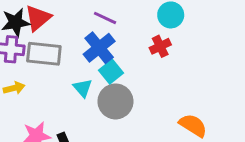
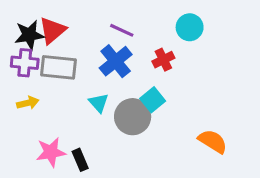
red cross: (160, 46) -> (163, 60), moved
cyan square: (111, 72) -> (153, 100), moved

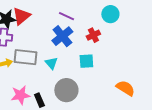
gray rectangle: (59, 67) -> (25, 57), moved
cyan square: (153, 100) -> (86, 61), turned 35
gray circle: (133, 117) -> (66, 90), moved

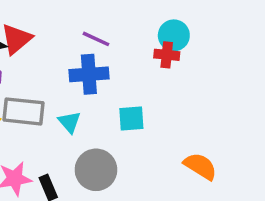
red cross: (93, 35) -> (167, 55), moved, turned 32
blue cross: (62, 36) -> (89, 74), turned 35

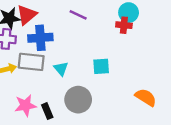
blue cross: (89, 74) -> (40, 38), moved

